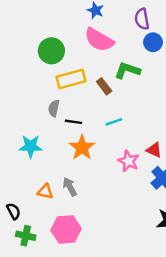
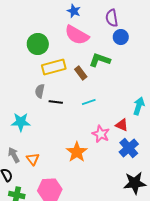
orange star: (82, 148) -> (77, 152), moved
gray arrow: (70, 187) -> (14, 155), moved
orange triangle: (45, 192) -> (33, 159), turned 40

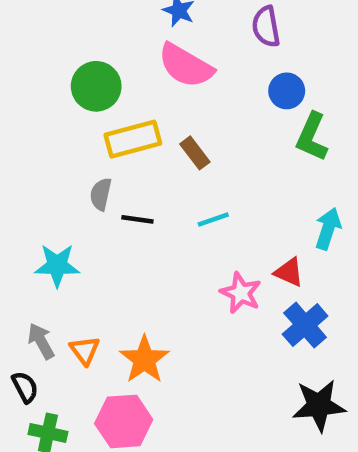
blue circle: (121, 37) -> (287, 91), moved
green L-shape: (100, 60) -> (312, 137), moved, turned -85
orange star: (77, 152) -> (144, 359), moved

